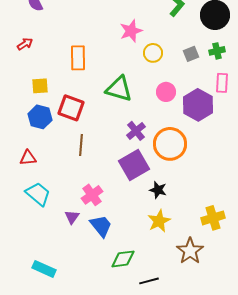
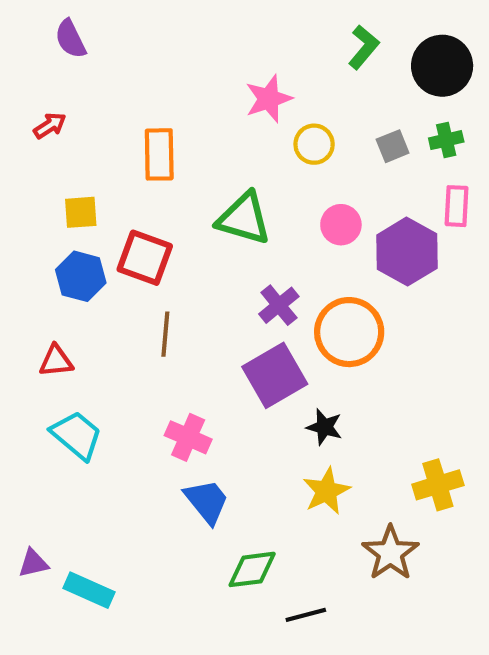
pink cross: (92, 195) -> (188, 437), turned -30
purple triangle: (72, 217) -> (33, 563), moved, turned 42

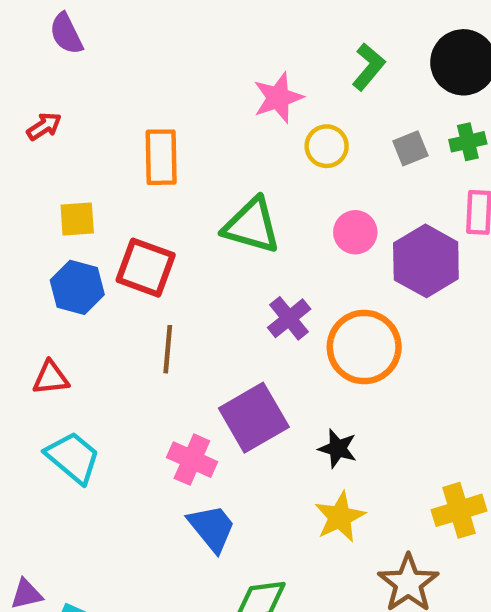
green L-shape: (364, 47) -> (369, 67), moved
purple square: (275, 375) -> (254, 418), moved

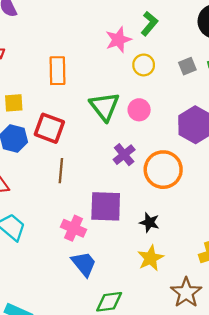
green L-shape: (369, 67) -> (149, 24), moved
green triangle: (252, 226) -> (105, 106), turned 36
pink circle: (355, 232) -> (139, 110), moved
purple square: (254, 418) -> (106, 206), turned 32

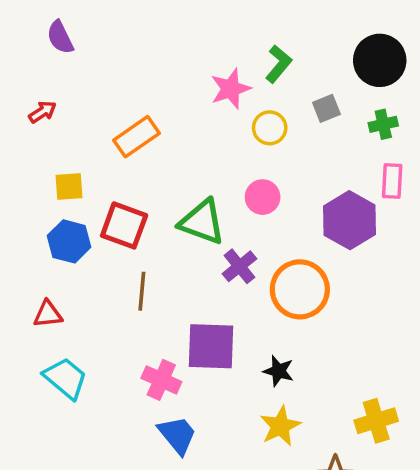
gray square: (187, 66) -> (326, 108), moved
orange rectangle: (57, 71) -> (137, 137), turned 56
green triangle: (105, 106) -> (202, 222), moved, turned -32

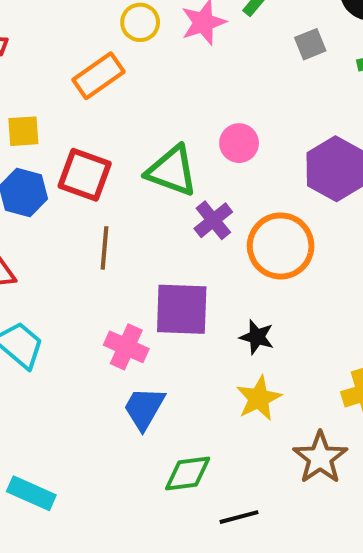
yellow circle: (270, 128) -> (140, 22), moved
blue trapezoid: (177, 435) -> (144, 408), turned -111

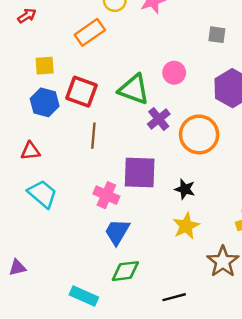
gray square: (310, 44) -> (217, 35), moved, turned 30
green diamond: (188, 474) -> (125, 271), moved
cyan rectangle: (31, 493) -> (84, 296), moved

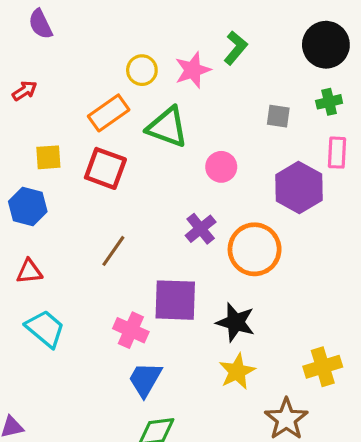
green triangle: (134, 89) -> (167, 127), moved
red square: (81, 92) -> (105, 168), moved
blue hexagon: (45, 102) -> (28, 207), moved
brown line: (93, 136) -> (113, 251), turned 30
black star: (185, 189) -> (236, 322), size x1.4

